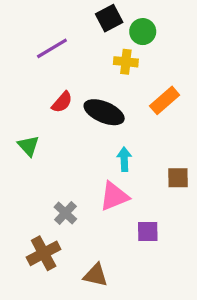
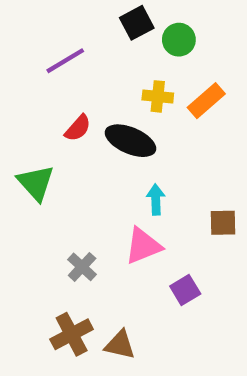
yellow cross: (126, 62) -> (158, 96), moved
orange rectangle: (165, 100) -> (206, 101), moved
green triangle: (28, 146) -> (36, 183), size x1.4
purple square: (148, 231) -> (185, 290), turned -30
brown cross: (44, 253) -> (72, 334), moved

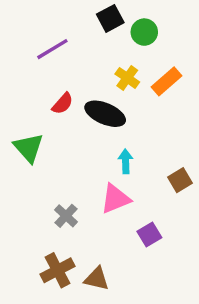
yellow cross: (158, 96) -> (127, 78), turned 30
brown square: (223, 223) -> (180, 180), turned -30

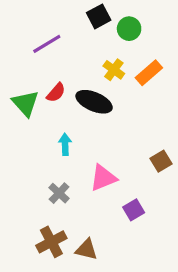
green triangle: (29, 148) -> (26, 103), moved
cyan arrow: (126, 161) -> (65, 144), moved

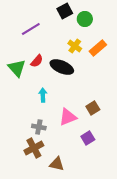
brown square: (161, 161) -> (93, 108), moved
gray cross: (59, 193) -> (39, 127), turned -32
brown cross: (51, 242) -> (34, 148), moved

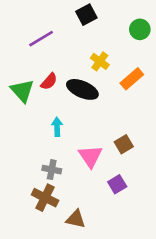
green circle: (85, 19) -> (140, 29), moved
orange rectangle: (98, 48) -> (132, 79), moved
pink triangle: (68, 117) -> (90, 156), turned -42
brown cross: (34, 148) -> (45, 198), turned -36

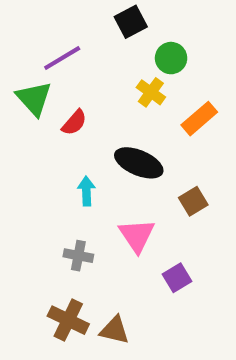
green circle: (140, 29) -> (171, 58), moved
black ellipse: (82, 89) -> (139, 163), moved
green triangle: (22, 91) -> (34, 98), moved
brown square: (124, 144) -> (193, 201), moved
brown cross: (45, 198) -> (68, 320), moved

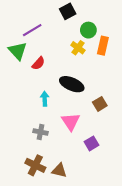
orange rectangle: (199, 119) -> (103, 46), moved, turned -36

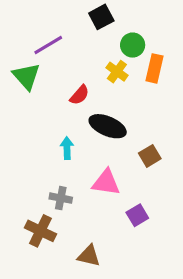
red semicircle: (38, 63) -> (79, 95), moved
pink triangle: (71, 122) -> (106, 182), turned -48
brown cross: (35, 165) -> (40, 231), moved

